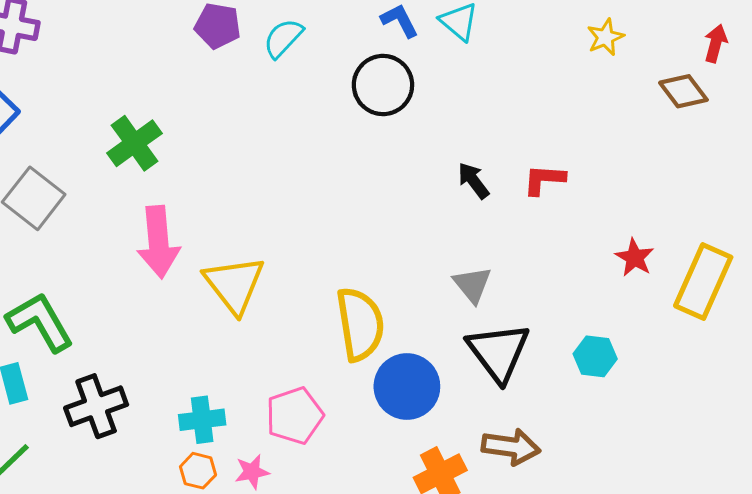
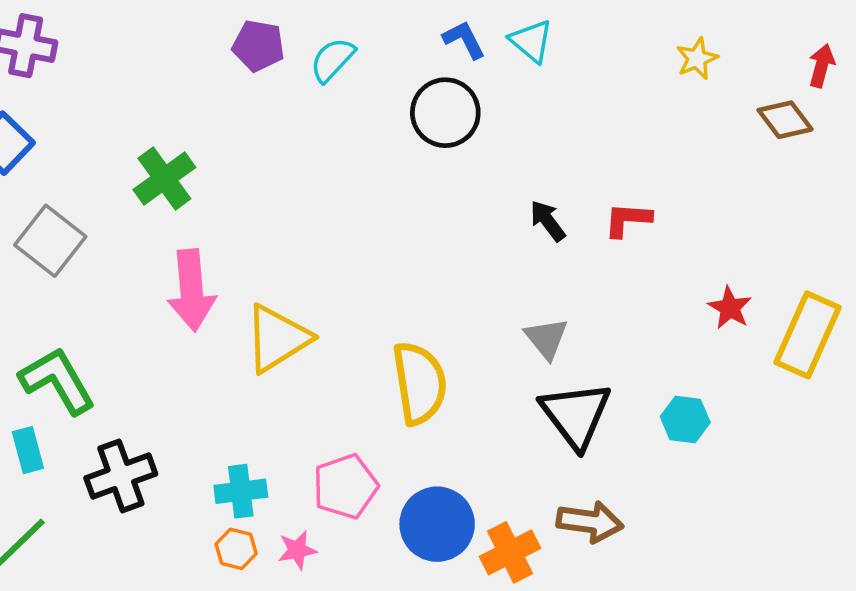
yellow triangle: (234, 285) -> (277, 338), turned 36
blue circle: (407, 386) -> (437, 524), moved

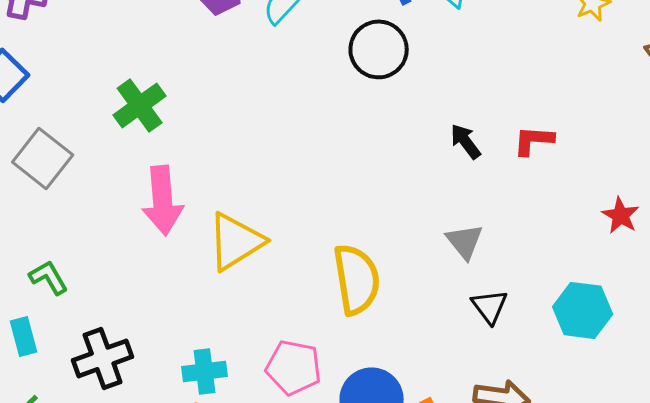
green L-shape: (57, 381) -> (49, 277), size x0.6
black triangle: (576, 415) -> (490, 306), size x0.6
cyan hexagon: (685, 420) -> (583, 310), size x1.4
pink pentagon: (345, 487) -> (294, 367), turned 30

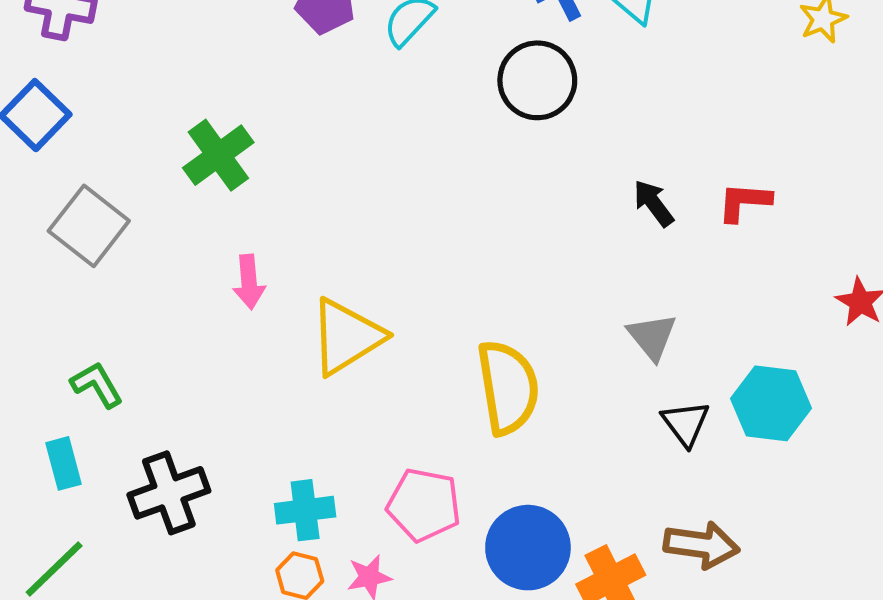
pink arrow: (163, 200) -> (249, 282), size x0.6
cyan hexagon: (583, 310) -> (771, 403), moved

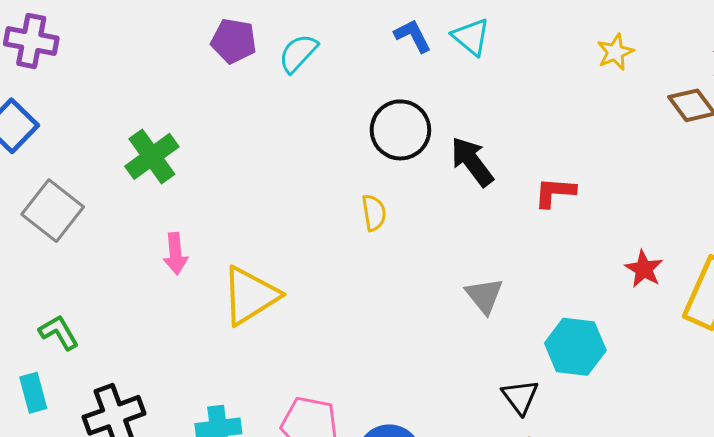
black circle: (537, 80) -> (400, 130), moved
black arrow: (653, 203) -> (472, 162), moved, size x1.4
yellow semicircle: (508, 387) -> (374, 213), moved, size x0.5
black triangle: (685, 423) -> (520, 397), moved

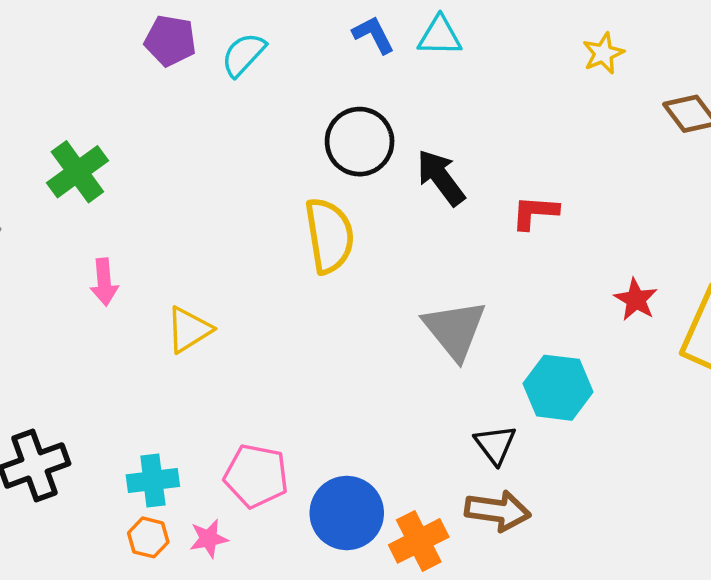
cyan triangle: (471, 37) -> (440, 36), turned -39
yellow semicircle: (374, 213) -> (329, 236), size x1.8
yellow triangle: (250, 296) -> (189, 330), size x0.7
gray triangle: (484, 296) -> (455, 330), size x1.5

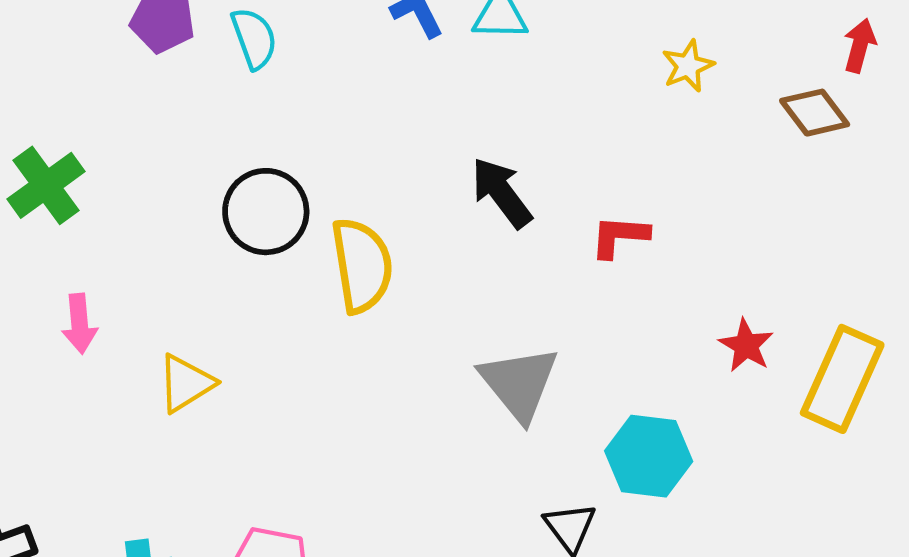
yellow star: (603, 53) -> (688, 66), moved
cyan semicircle: (243, 55) -> (254, 38), turned 117
black circle: (360, 142) -> (266, 212), moved

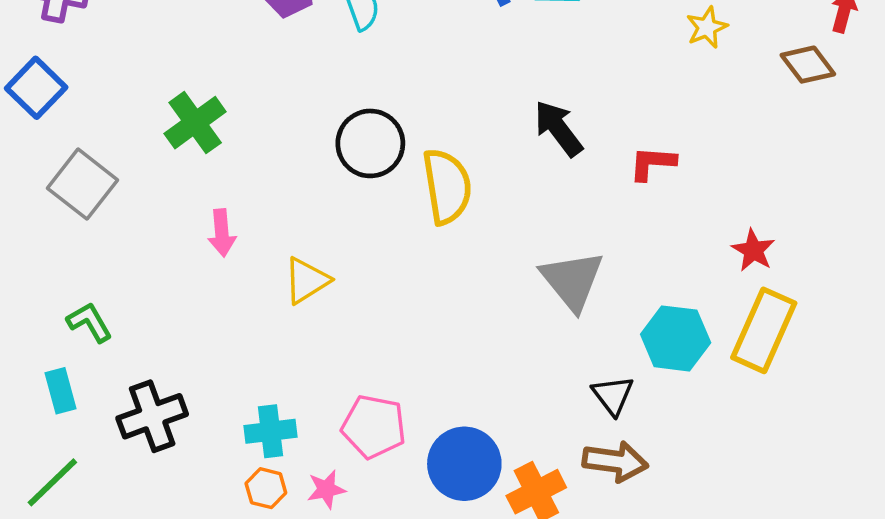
yellow rectangle: (842, 379) -> (764, 330), moved

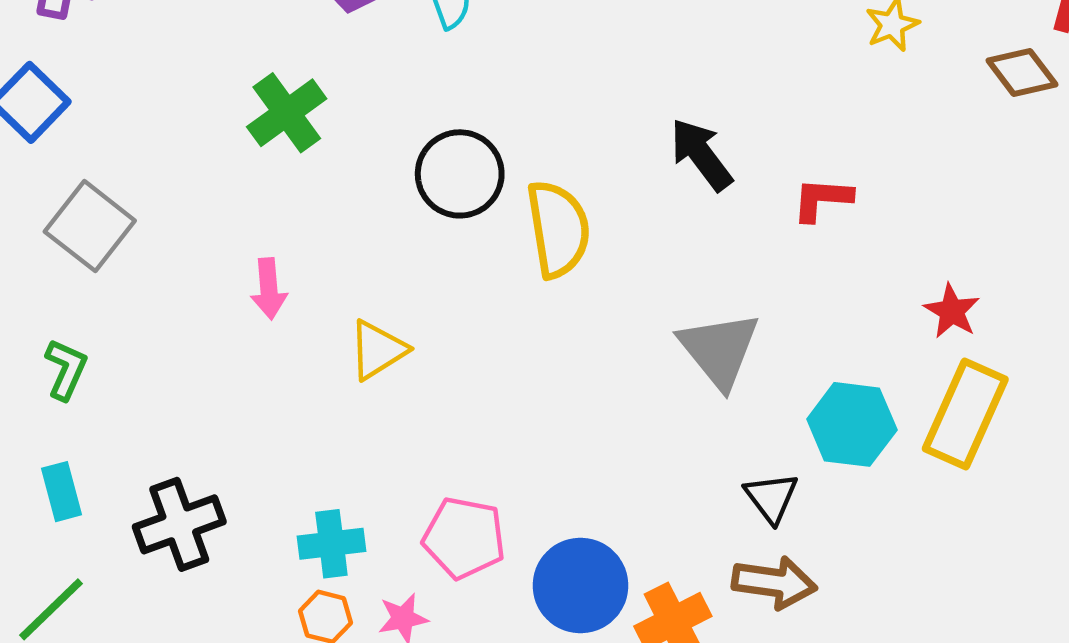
green cross: (195, 123) -> (287, 113), moved
green L-shape: (89, 322) -> (66, 369), moved, turned 54

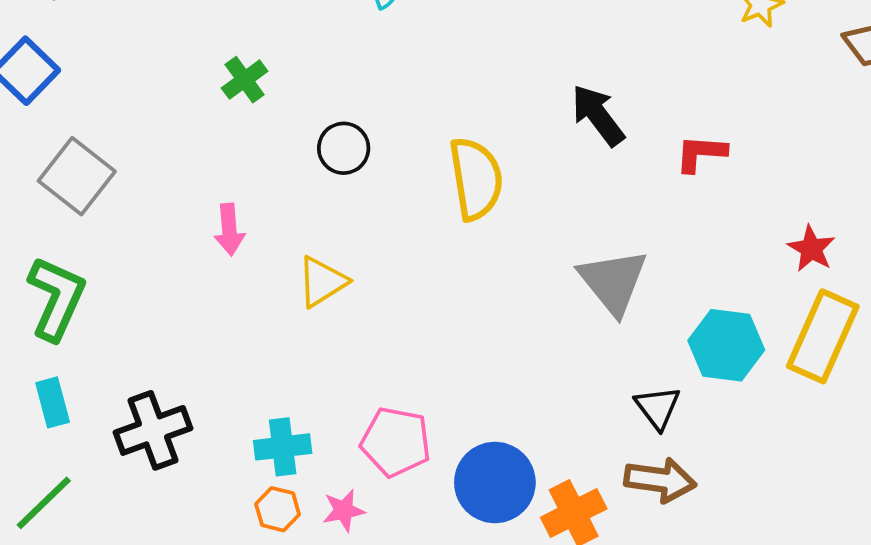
green cross: (287, 113) -> (245, 80), size x0.7
black circle: (460, 174) -> (344, 148), moved, size x0.7
green L-shape: (66, 369) -> (56, 298), size x1.6

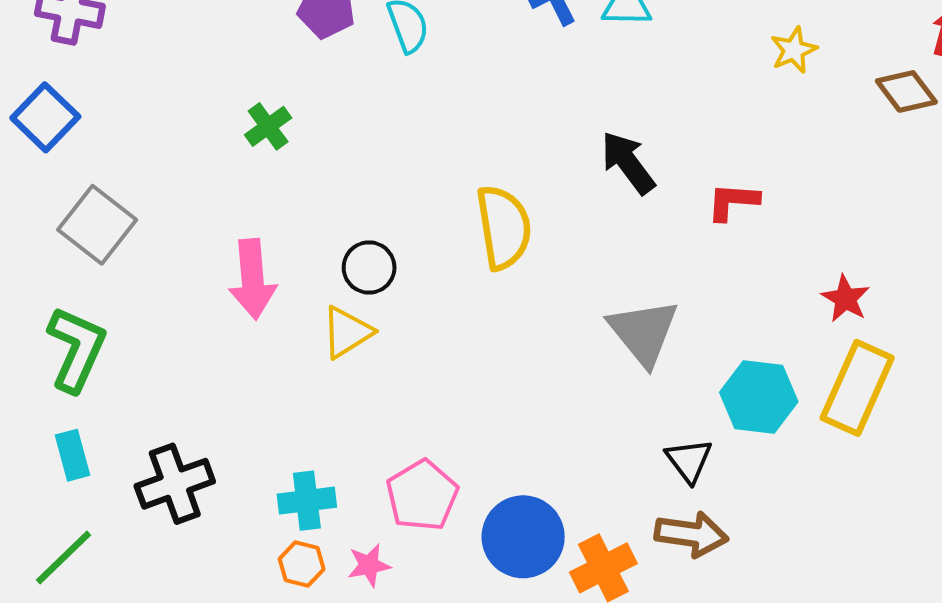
black circle: (344, 148) -> (369, 267), moved
pink arrow: (229, 230) -> (252, 279), size x1.5
pink pentagon: (396, 442) -> (422, 495), turned 30

